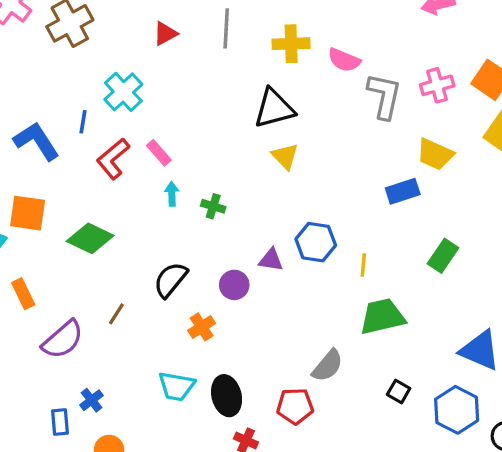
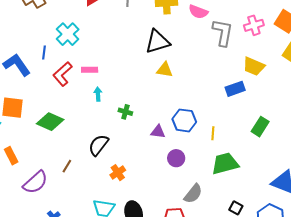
pink rectangle: (159, 153) -> (90, 70), turned -49
yellow triangle: (285, 156) -> (165, 70), turned -36
green cross: (213, 206) -> (125, 112), moved
purple circle: (234, 285) -> (176, 158), moved

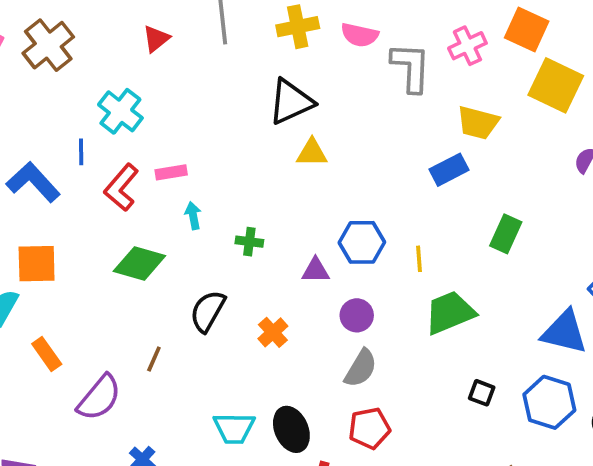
green diamond: (50, 122) -> (139, 264), moved
orange cross: (118, 173) -> (273, 332), moved
gray semicircle: (193, 194) -> (361, 368), moved

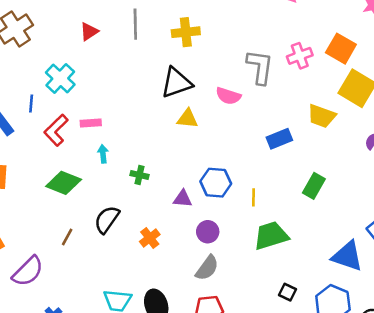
pink semicircle: (360, 35) -> (228, 96), moved
yellow trapezoid: (478, 123) -> (322, 116), moved
brown line: (154, 359) -> (67, 237), moved

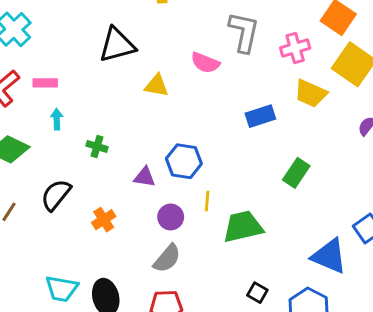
pink cross: (300, 56) -> (295, 48), moved
black triangle: (176, 83) -> (117, 45), moved
yellow line: (253, 197) -> (207, 201), moved

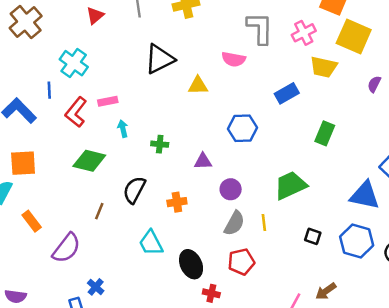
blue hexagon: (184, 161) -> (243, 128), moved
yellow line: (207, 201) -> (264, 223), moved
orange cross: (104, 220) -> (177, 202), turned 36
cyan trapezoid: (62, 289) -> (151, 243), moved, turned 64

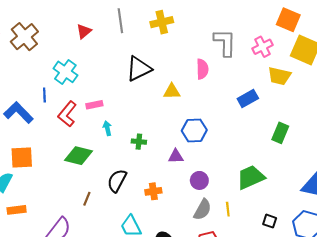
pink semicircle: (234, 59) -> (202, 69), turned -102
blue hexagon: (243, 128) -> (194, 130), moved
orange rectangle: (32, 221) -> (17, 210), moved, turned -60

